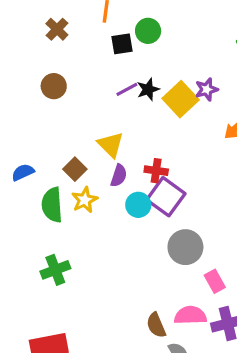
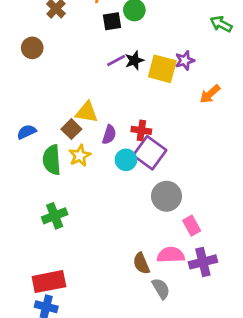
brown circle: (54, 86) -> (32, 48), moved
yellow square: (181, 99) -> (162, 69), turned -32
yellow triangle: (111, 145) -> (87, 112), moved, turned -35

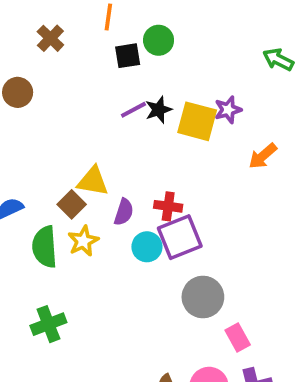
purple square: (150, 153) -> (180, 237), turned 32

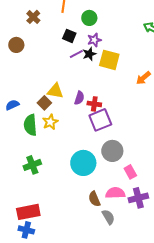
black square: (128, 56) -> (69, 36), moved, turned 32
purple star: (228, 110) -> (94, 40), moved
purple semicircle: (124, 212) -> (79, 98), moved
cyan circle: (147, 247) -> (83, 163), moved, size x1.6

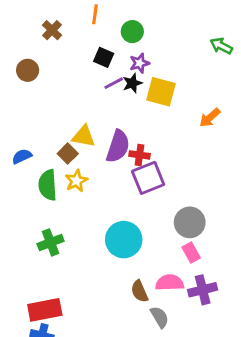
purple semicircle: (79, 98) -> (118, 146), size x1.6
gray circle: (112, 151) -> (190, 222), moved

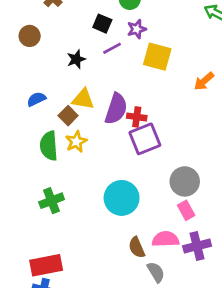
black star: (132, 83) -> (76, 59), moved
blue semicircle: (22, 156) -> (36, 99), moved

